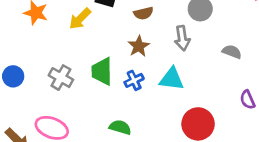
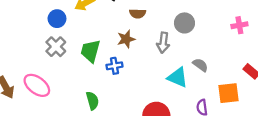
blue circle: (13, 76) -> (57, 19), moved
cyan triangle: (172, 79) -> (178, 77), moved
green semicircle: (120, 127) -> (92, 101), turned 42

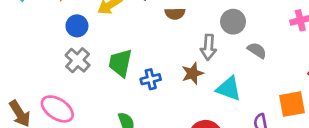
brown star: (126, 39) -> (193, 73), moved
gray semicircle: (200, 65) -> (257, 50), moved

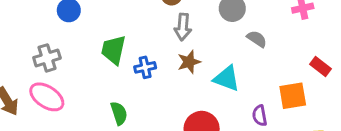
gray arrow: (208, 47) -> (183, 27), moved
gray cross: (78, 60) -> (47, 58), moved, turned 30

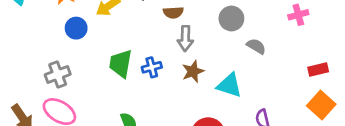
red rectangle: (321, 66) -> (318, 69), turned -48
blue cross: (145, 67) -> (152, 67), moved
orange square: (293, 96) -> (321, 105), moved, turned -36

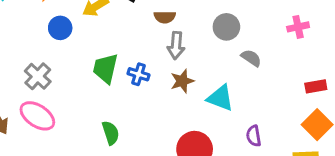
blue cross: (152, 67) -> (139, 74), turned 30
gray cross: (58, 74) -> (38, 76), turned -30

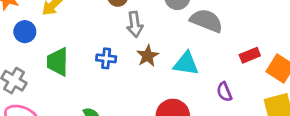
gray semicircle: (251, 58) -> (206, 21), size x1.6
green trapezoid: (105, 68) -> (58, 62), moved
red rectangle: (316, 86) -> (250, 55), moved

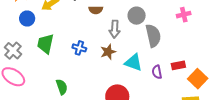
gray semicircle: (206, 21) -> (153, 36), turned 45
gray arrow: (135, 24) -> (115, 29), moved
purple semicircle: (224, 92) -> (157, 72), moved

